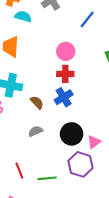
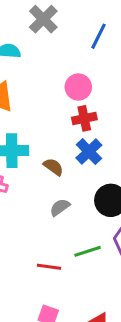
red line: (19, 170) -> (49, 267), turned -49
green line: (47, 178) -> (88, 251), moved

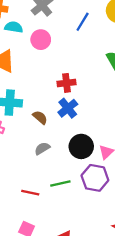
pink circle: (78, 87) -> (41, 40), moved

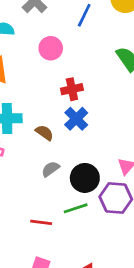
pink circle: (41, 40) -> (51, 48), moved
black circle: (81, 146) -> (85, 178), moved

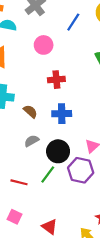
blue cross: (76, 119) -> (62, 114), moved, turned 36
green line: (76, 208) -> (48, 175), turned -42

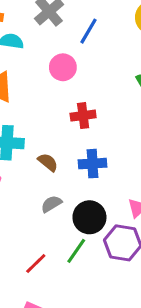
blue line: (73, 22) -> (89, 31), moved
red line: (19, 182) -> (36, 264), turned -56

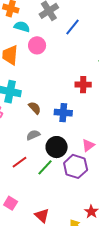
pink circle: (63, 67) -> (37, 45), moved
red cross: (83, 116) -> (83, 85), moved
red line: (36, 264) -> (20, 162), moved

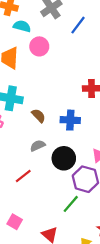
green line: (45, 167) -> (71, 204), moved

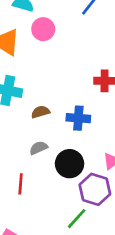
brown semicircle: (38, 116) -> (40, 112), turned -64
red line: (23, 176) -> (21, 184), turned -49

